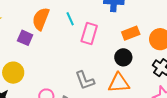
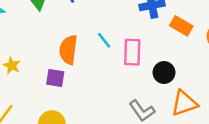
orange rectangle: (131, 33) -> (181, 26), moved, turned 66
black circle: (123, 57) -> (164, 73), moved

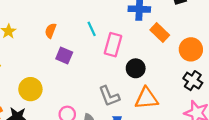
orange semicircle: (68, 50) -> (51, 31), moved, size x0.6
purple square: (55, 78) -> (64, 56), moved

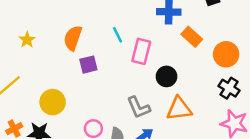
orange semicircle: (51, 31) -> (73, 38), size x1.5
purple square: (64, 56) -> (88, 65), turned -35

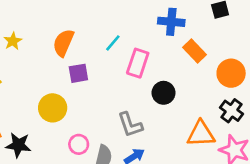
cyan line: (118, 35) -> (113, 43), turned 63
yellow circle: (53, 102) -> (53, 108), moved
orange triangle: (179, 109) -> (201, 134), moved

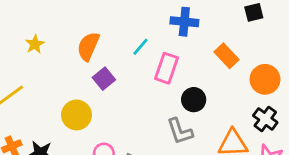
blue cross: (171, 22) -> (184, 22), moved
purple square: (78, 73) -> (104, 79), turned -30
gray L-shape: (130, 125) -> (180, 131), moved

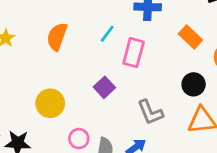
purple square: (104, 79) -> (104, 87), moved
black circle: (194, 100) -> (194, 84), moved

